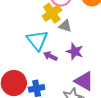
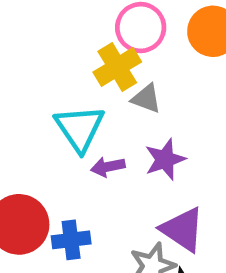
purple star: (75, 51) -> (165, 159), turned 30
purple arrow: (50, 56) -> (108, 167), turned -40

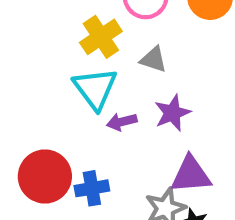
yellow cross: (117, 67) -> (101, 37), moved
purple triangle: (183, 230) -> (191, 175), turned -36

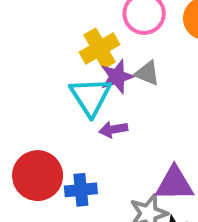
purple star: (172, 113) -> (117, 77), moved

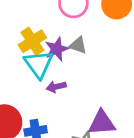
yellow cross: (100, 48) -> (32, 41), moved

